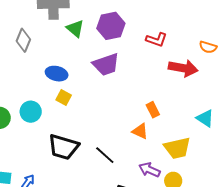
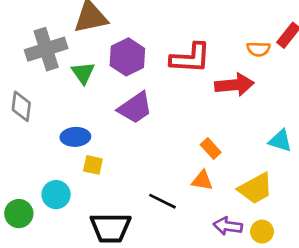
green triangle: (75, 29) -> (83, 73), turned 30
red L-shape: (157, 40) -> (190, 58), size x1.5
black line: (105, 155) -> (163, 201), moved

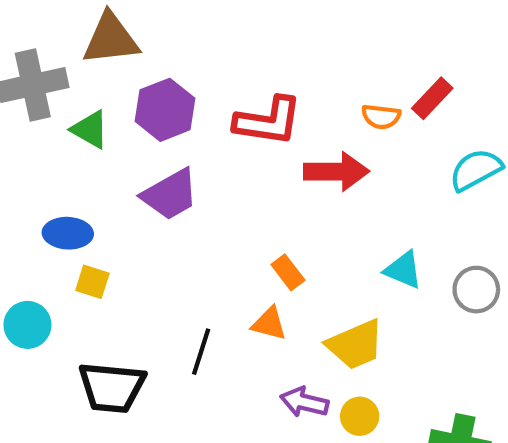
green triangle: (83, 73) -> (90, 129), turned -30
black line: (163, 201) -> (201, 352), turned 76

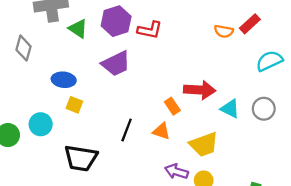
red L-shape: (268, 121) -> (150, 30), moved, size x0.7
red arrow: (336, 171) -> (200, 90), moved
gray circle: (476, 290) -> (264, 109), moved
black line: (201, 352) -> (127, 130), moved

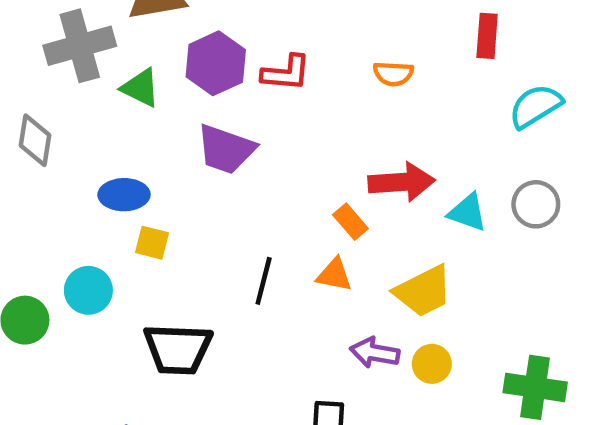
red rectangle: (250, 24) -> (487, 36), turned -36
orange semicircle: (224, 31) -> (393, 74), moved
purple trapezoid: (116, 64) -> (226, 149), turned 52

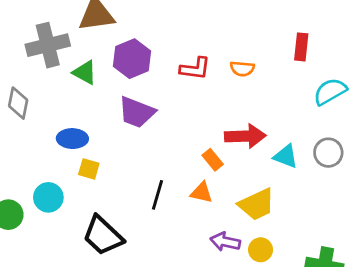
red L-shape: (286, 73) -> (195, 68), moved
black trapezoid: (178, 349) -> (103, 236), turned 39

